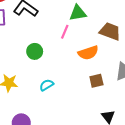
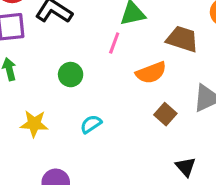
brown square: (96, 81) -> (165, 114), turned -32

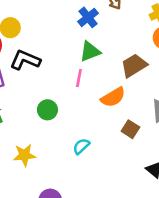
brown trapezoid: (182, 39) -> (134, 65), turned -40
cyan semicircle: (91, 124) -> (81, 146), moved

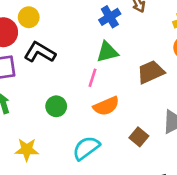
orange semicircle: (113, 97) -> (106, 106), moved
cyan semicircle: (81, 146) -> (86, 148), size x1.5

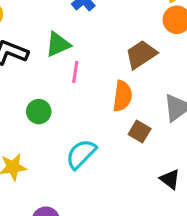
green triangle: (107, 52) -> (58, 44), moved
orange semicircle: (106, 106) -> (122, 96), moved, turned -50

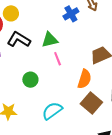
pink line: (75, 72) -> (58, 59), turned -40
brown square: (140, 131) -> (91, 103), size x1.5

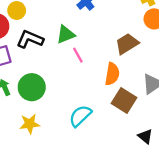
green circle: (30, 80) -> (32, 87), moved, size x1.5

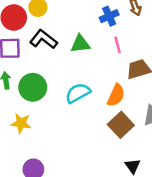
pink line: (78, 55) -> (118, 45), moved
cyan semicircle: (80, 116) -> (78, 93), moved

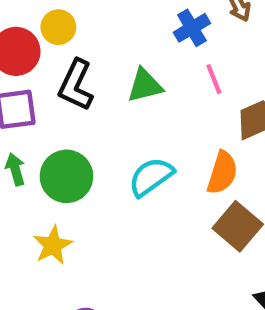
black L-shape: (44, 39) -> (76, 85), turned -96
yellow star: (21, 123) -> (53, 245), turned -30

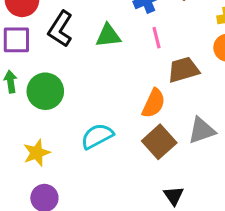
cyan semicircle: (151, 177) -> (97, 136), moved
yellow star: (53, 245) -> (37, 153), moved

